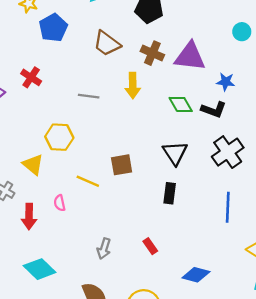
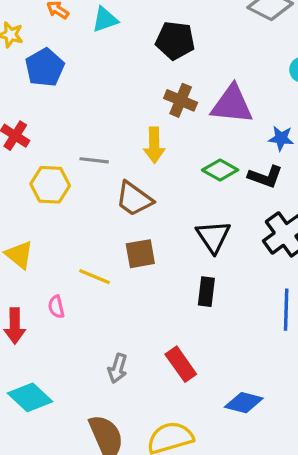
brown trapezoid: (107, 43) -> (134, 199), moved
green diamond: (181, 104) -> (220, 170), turned -30
yellow hexagon: (59, 137) -> (50, 185), moved
red rectangle: (150, 246) -> (181, 364), size x1.5

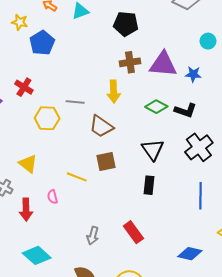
brown cross: (181, 100) -> (130, 62), turned -30
blue star: (281, 138) -> (193, 74), moved
blue diamond: (244, 403) -> (190, 254), moved

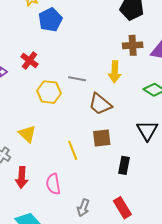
yellow line: (77, 177) -> (73, 150), turned 42
black rectangle: (149, 185) -> (124, 165), moved
pink semicircle: (52, 197) -> (53, 184), moved, size x1.5

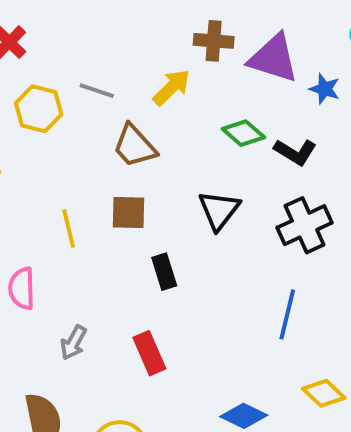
yellow arrow: (115, 72) -> (172, 87), turned -145
black rectangle: (124, 165) -> (164, 272), turned -36

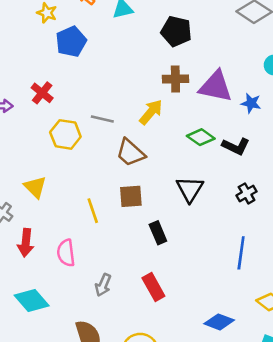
black cross: (305, 225) -> (247, 193), size x0.6

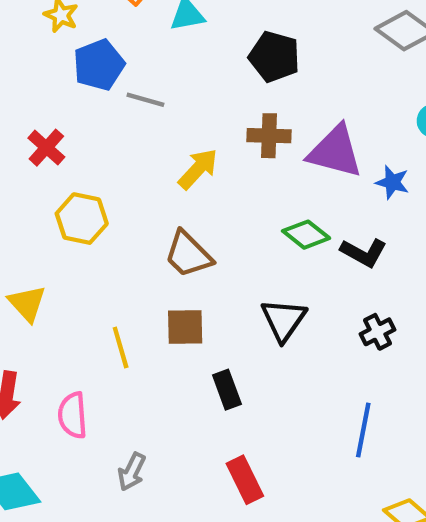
yellow arrow: (151, 112) -> (198, 169), moved
gray line: (102, 119) -> (145, 100), moved
red rectangle: (153, 287) -> (245, 480), moved

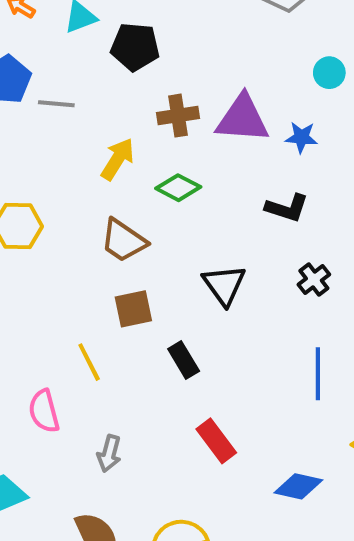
black pentagon: (274, 57) -> (135, 47), moved
green diamond: (306, 235) -> (178, 188), moved
yellow line: (121, 347) -> (89, 362), moved

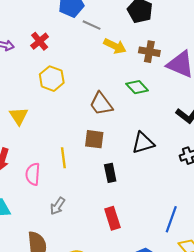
yellow arrow: (118, 159) -> (115, 46), moved, turned 65
black triangle: (224, 285) -> (143, 143), turned 30
blue line: (318, 374) -> (171, 219), moved

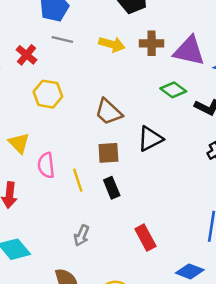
gray line: (92, 25) -> (62, 40), moved
green diamond: (137, 87) -> (173, 90), moved
black triangle: (143, 143) -> (150, 139), moved
black rectangle: (110, 173) -> (112, 188), moved
pink semicircle: (33, 174) -> (46, 165), moved

